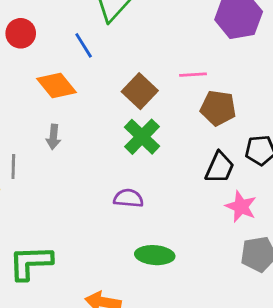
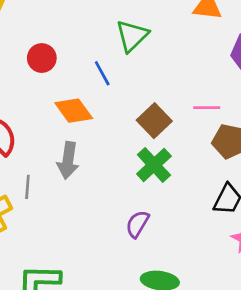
gray arrow: (53, 137) -> (68, 160), size x1.5
purple semicircle: (128, 198) -> (137, 224), turned -68

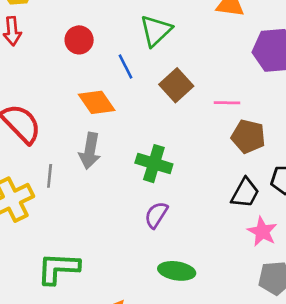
red circle: (42, 58) -> (79, 40), moved
brown square: (154, 121) -> (176, 85), moved
green cross: (154, 165) -> (154, 164), moved, turned -32

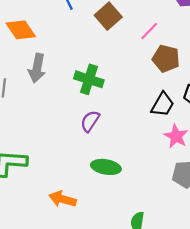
orange diamond: (97, 102) -> (21, 30), moved
pink line: (227, 103) -> (149, 31), turned -48

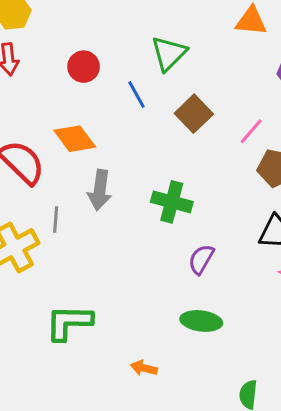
purple semicircle: (90, 121) -> (201, 259), moved
orange arrow: (63, 199) -> (144, 368), size x0.7

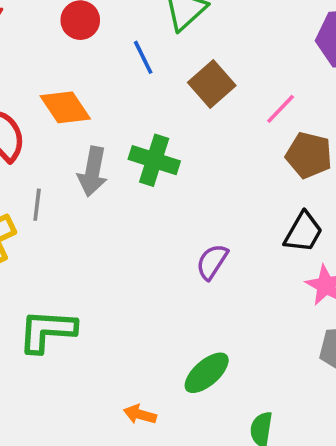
green cross: (172, 202) -> (154, 160), moved
green ellipse: (201, 321) -> (207, 373), moved, turned -51
orange arrow: (144, 368) -> (140, 414), moved

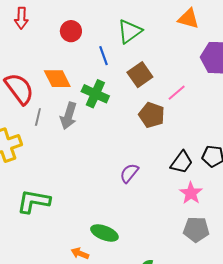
brown pentagon: (309, 155) -> (152, 115), moved
green cross: (154, 160) -> (95, 94), moved
gray line: (37, 205) -> (38, 117), moved
green ellipse: (207, 373) -> (104, 233), moved, turned 56

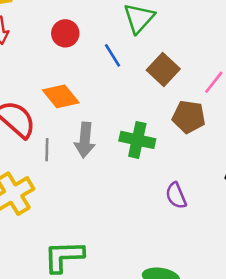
green cross: (95, 94) -> (137, 140), moved
purple semicircle: (129, 173) -> (176, 196), turned -50

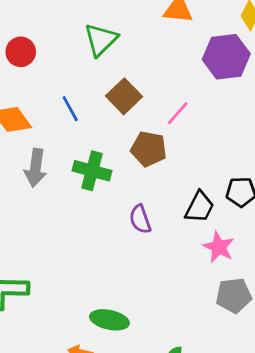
blue line: (113, 55) -> (70, 109), moved
purple semicircle: (176, 196) -> (140, 219), moved

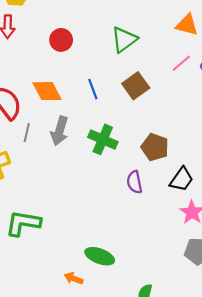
pink line: (178, 113) -> (181, 63), moved
brown pentagon: (149, 149) -> (155, 147), moved

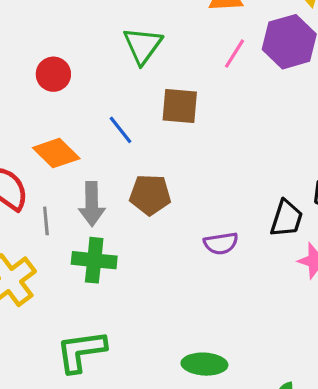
brown square: (136, 86) -> (180, 106), turned -32
green cross: (103, 139) -> (94, 260), moved
brown pentagon: (155, 147) -> (150, 195), moved
purple semicircle: (134, 182) -> (221, 243), turned -70

